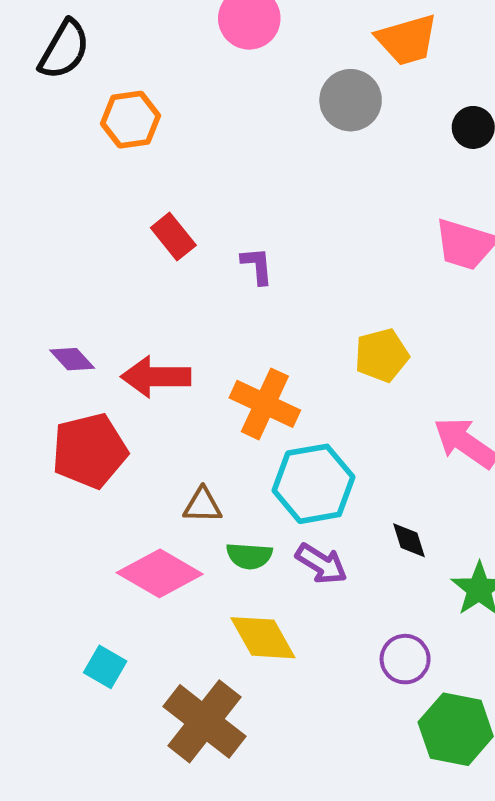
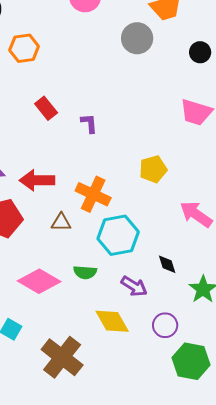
brown triangle: (203, 505) -> (61, 222), moved
purple arrow: (321, 564) -> (134, 286), moved
yellow diamond: (263, 638) -> (112, 321), moved

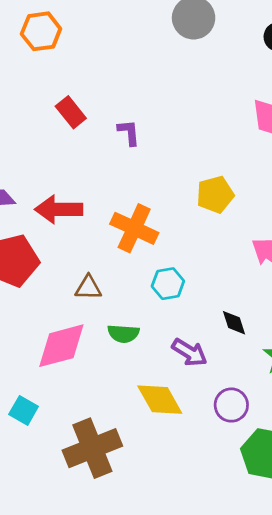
brown triangle: (61, 222) -> (88, 288), moved
cyan hexagon: (118, 235) -> (168, 284), size x0.6
pink diamond: (39, 281) -> (61, 346), turned -45
brown cross: (62, 357) -> (92, 448), turned 30

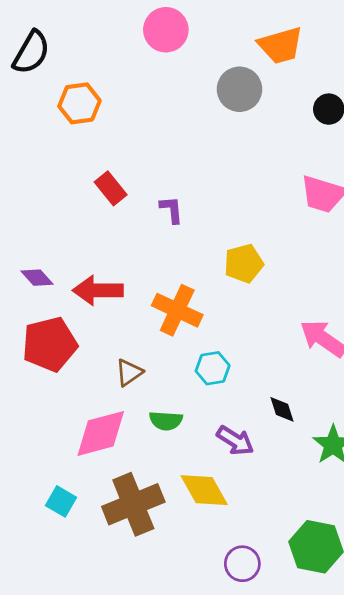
yellow pentagon: (215, 195) -> (244, 263), moved
brown triangle: (88, 288) -> (129, 373), turned -36
purple circle: (231, 405) -> (242, 564), moved
brown cross: (92, 448) -> (133, 504), moved

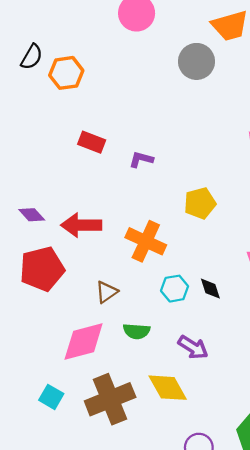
black semicircle: (31, 52) -> (32, 57), moved, size x0.7
red rectangle: (111, 188) -> (92, 142), turned -30
purple L-shape: (172, 210) -> (141, 159), turned -70
black diamond: (282, 409) -> (210, 289), moved

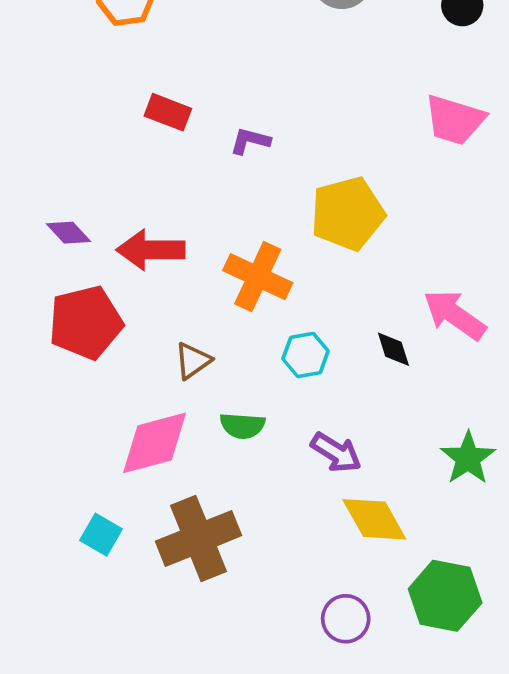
yellow pentagon: (200, 203) -> (348, 214), size x1.4
black diamond: (210, 289) -> (393, 349), moved
yellow diamond: (168, 388) -> (374, 519), moved

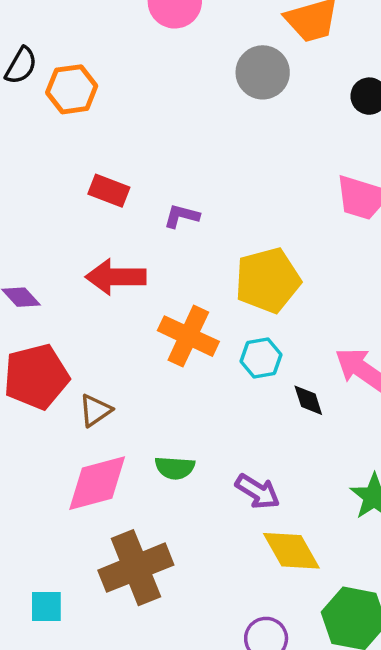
red arrow: (151, 250) -> (116, 277), moved
cyan hexagon: (306, 355) -> (261, 358), moved
brown triangle: (193, 361) -> (95, 410), moved
cyan square: (101, 535) -> (46, 606), moved, turned -30

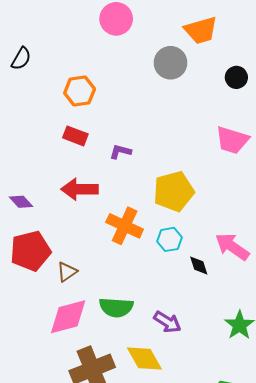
orange hexagon: (72, 89) -> (80, 91), moved
green semicircle: (175, 468) -> (116, 307), size x1.4
yellow diamond: (291, 551) -> (144, 359), moved

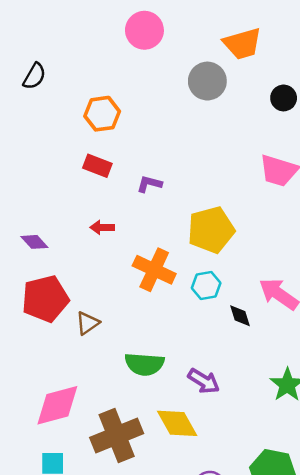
red arrow: (80, 189) -> (102, 227), size x0.6
pink diamond: (68, 317) -> (57, 405), moved

